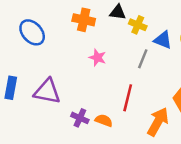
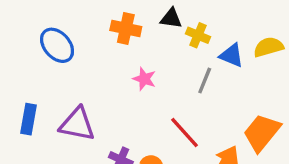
red line: (128, 98) -> (185, 133), turned -56

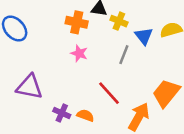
orange cross: (126, 29) -> (77, 22), moved
blue triangle: (232, 55) -> (144, 36), turned 30

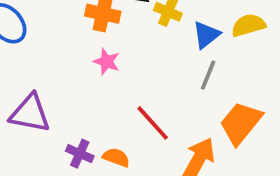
blue triangle: (144, 36) -> (206, 35), turned 30
gray line: (124, 55) -> (208, 75), moved

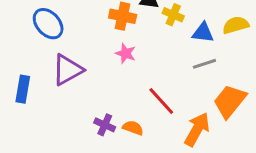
blue triangle: (206, 35) -> (203, 33), turned 45
gray line: (208, 75) -> (204, 64), turned 50
purple triangle: (30, 113) -> (67, 70), moved, turned -40

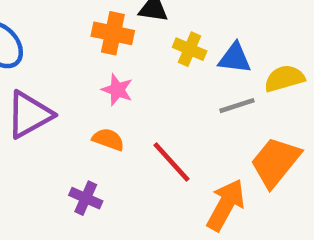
yellow cross: (173, 15) -> (190, 49), moved
yellow semicircle: (236, 25) -> (284, 78), moved
orange semicircle: (133, 128) -> (108, 139), moved

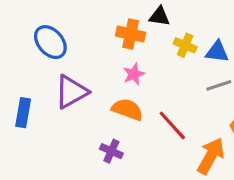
pink star: (117, 90) -> (134, 74), turned 30
orange semicircle: (108, 139) -> (127, 109), size x1.4

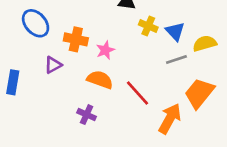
orange cross: (131, 34) -> (76, 39), moved
blue triangle: (217, 52) -> (175, 31), turned 40
purple triangle: (71, 92) -> (53, 65), size x0.6

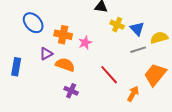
orange semicircle: (100, 80) -> (65, 65), moved
orange arrow: (170, 119) -> (133, 94), size x0.7

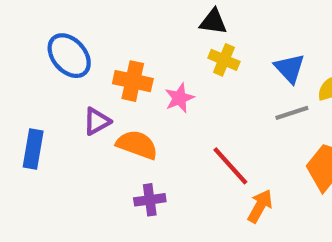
yellow cross: (117, 25) -> (224, 60), moved
purple cross: (71, 91) -> (150, 200), turned -32
orange arrow: (133, 94) -> (260, 206), moved

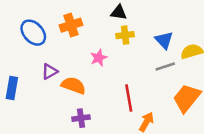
yellow cross: (224, 60) -> (125, 35), turned -30
orange cross: (133, 81) -> (71, 25), moved, turned -30
red line: (230, 166) -> (129, 98), turned 32

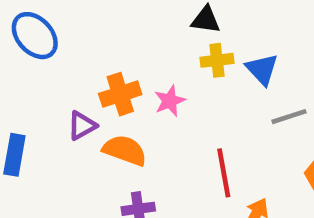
orange cross: (71, 25) -> (120, 94), moved
blue ellipse: (33, 33) -> (35, 36), moved
blue triangle: (164, 40) -> (262, 69), moved

